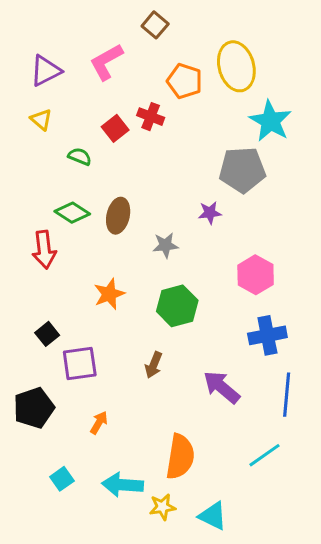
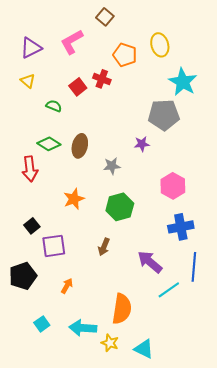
yellow ellipse: (236, 66) -> (160, 45), size x0.7
cyan line: (264, 455) -> (169, 290), moved
yellow star: (162, 507) -> (110, 343), turned 30

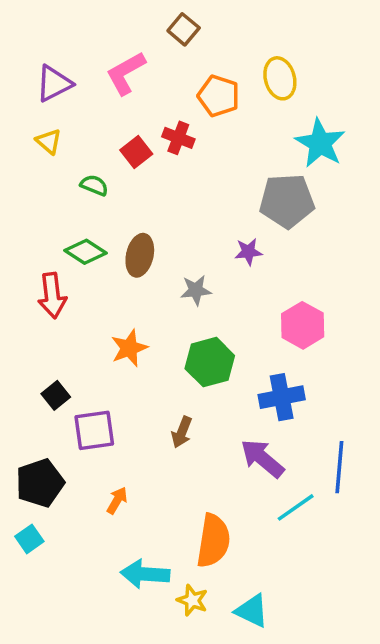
blue cross: (181, 227) -> (282, 397), moved
cyan square: (42, 324) -> (29, 539), moved

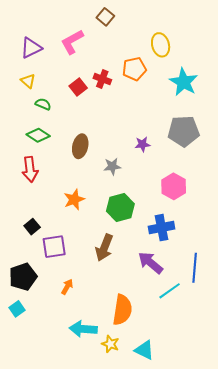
orange pentagon: (219, 96) -> (134, 69), moved, turned -30
green semicircle: (94, 185) -> (43, 104), moved
gray pentagon: (287, 201) -> (184, 131), moved
green diamond: (85, 252) -> (38, 135), moved
brown arrow: (182, 432) -> (104, 248), size x1.5

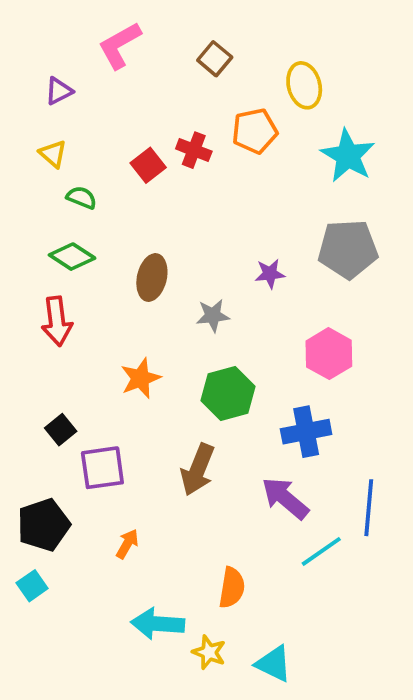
brown square: (105, 17) -> (215, 59), moved
pink L-shape: (72, 42) -> (120, 45), moved
purple triangle: (31, 48) -> (59, 91), size x0.7
orange semicircle: (122, 310) -> (232, 588), size x0.7

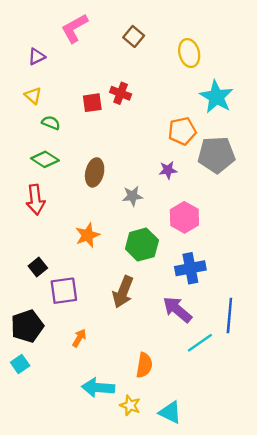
orange pentagon: (255, 131) -> (182, 131), moved
red square: (148, 165) -> (92, 103), turned 30
pink hexagon: (329, 354) -> (184, 217), moved

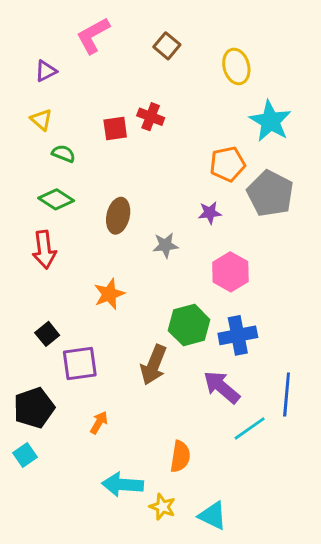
gray pentagon: (216, 155) -> (270, 194), turned 30
green hexagon: (142, 245) -> (189, 325), moved

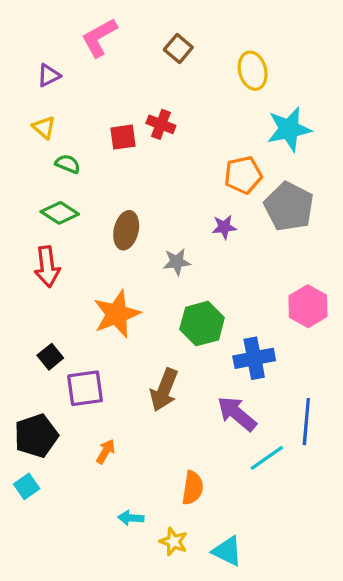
cyan star: (270, 121) -> (289, 129), turned 30
pink hexagon: (230, 272) -> (308, 306), moved
orange star: (109, 294) -> (117, 314), size x1.4
green hexagon: (189, 325) -> (202, 324), moved
cyan arrow: (123, 485) -> (131, 518), size x0.6

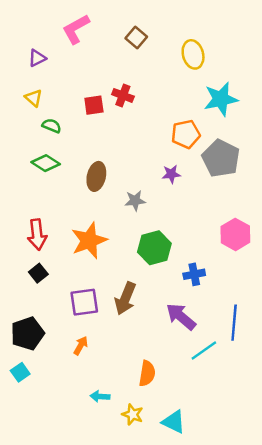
red arrow: (47, 267) -> (37, 234), moved
blue cross: (254, 358) -> (194, 274), size x0.7
purple square: (85, 388) -> (84, 302), moved

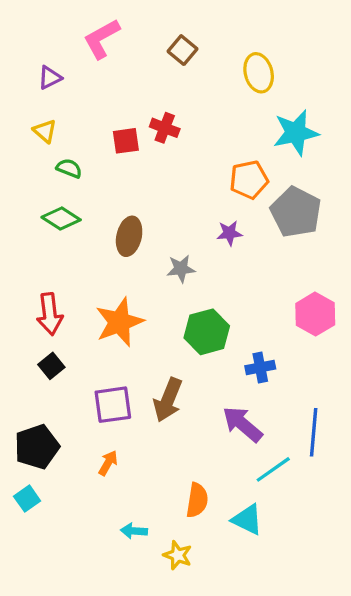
cyan triangle: (174, 422) -> (247, 520), moved

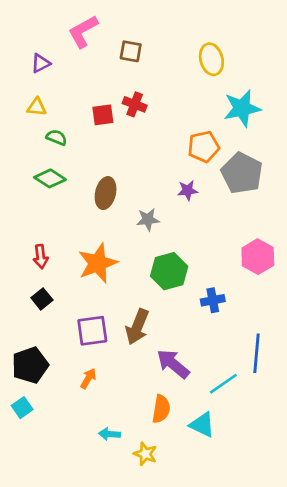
brown square: (182, 50) -> (131, 51), moved, turned -30
yellow triangle: (45, 131) -> (37, 107), turned -36
red arrow: (50, 314) -> (41, 257), size x0.7
purple arrow: (242, 424) -> (173, 364), moved

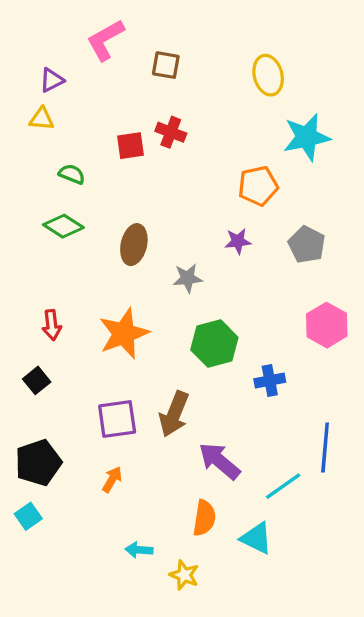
yellow triangle: (37, 107) -> (42, 119), moved
gray pentagon: (242, 173) -> (307, 245), moved, size x0.7
black square: (42, 299) -> (37, 380), moved

